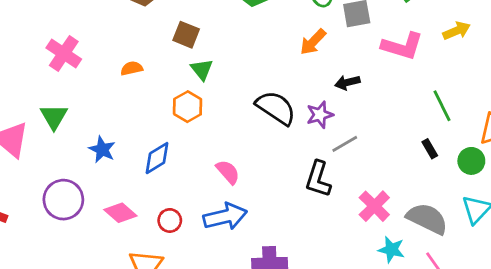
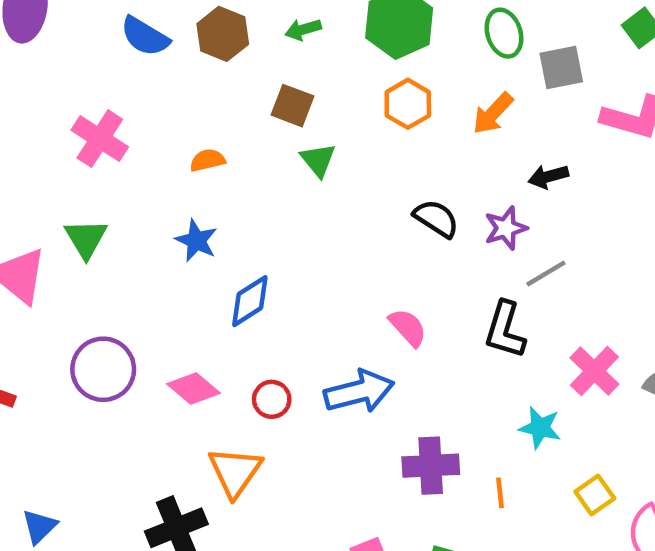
orange hexagon: (188, 107) -> (408, 104), moved
black semicircle: (276, 108) -> (436, 218), size x0.7
blue star: (102, 149) -> (196, 241), moved
pink semicircle: (228, 172) -> (408, 327), moved
cyan star: (391, 250) -> (540, 428), moved

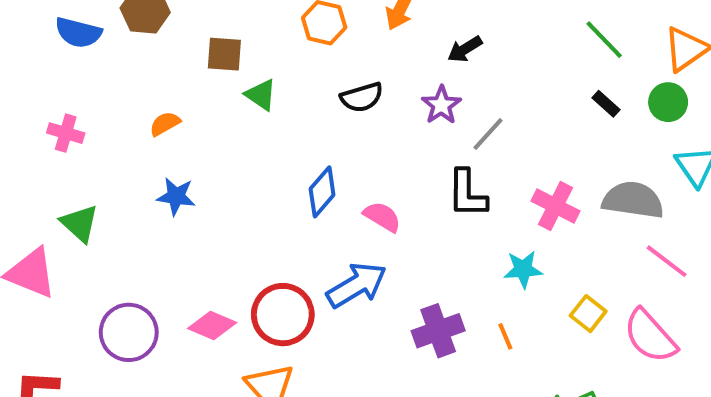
pink cross: (100, 139) -> (66, 133), size x0.7
black semicircle: (436, 218) -> (362, 97), moved, turned 147
blue diamond: (250, 301) -> (322, 192), moved
red circle: (272, 399) -> (283, 315), size x1.8

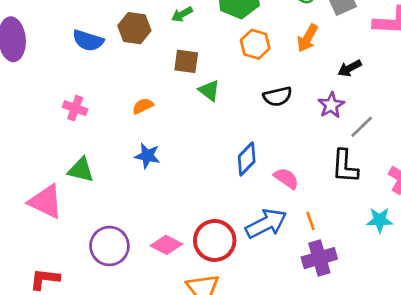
green triangle: (80, 223) -> (81, 170), turned -32
orange line: (505, 336) -> (311, 221), moved

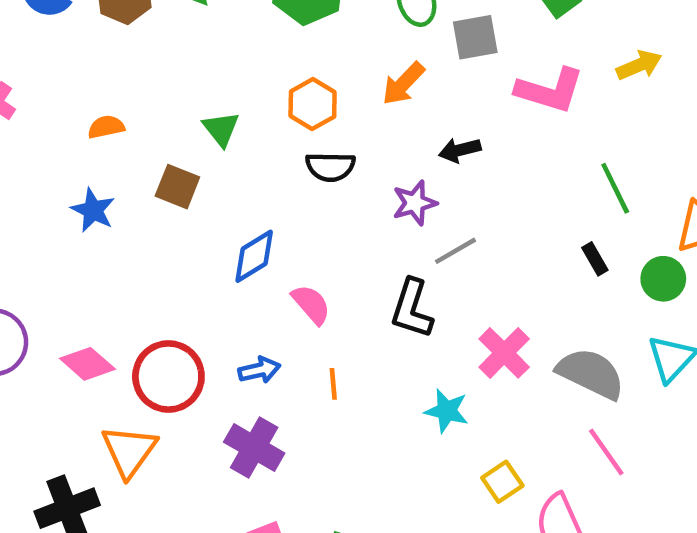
orange hexagon: (255, 44) -> (313, 104), moved
brown square: (186, 61) -> (177, 187), moved
blue arrow: (266, 224) -> (259, 370), size x0.6
purple cross: (319, 258) -> (254, 448), moved, turned 32

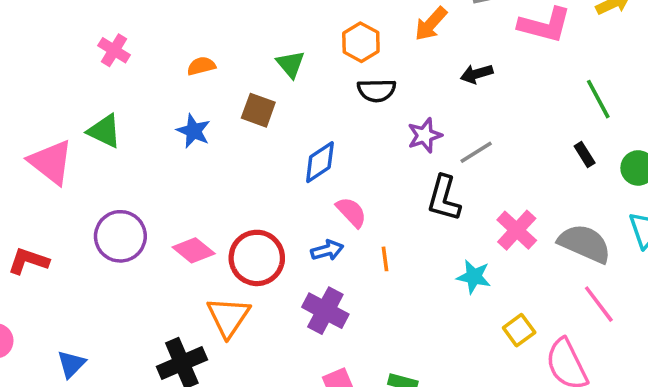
purple star: (415, 203) -> (425, 135), moved
pink semicircle: (311, 304) -> (351, 212), moved

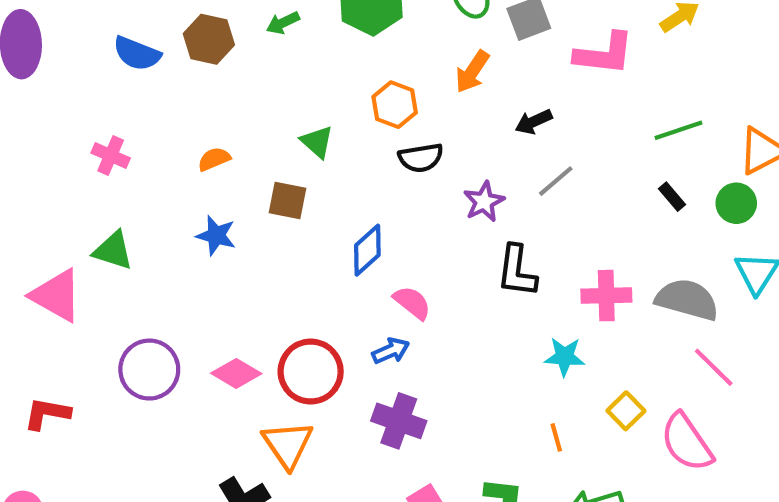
green line: (598, 99) -> (679, 130), turned -72
gray line: (476, 152) -> (556, 181), moved
pink cross: (517, 230) -> (606, 296), turned -36
orange line: (385, 259) -> (556, 437), moved

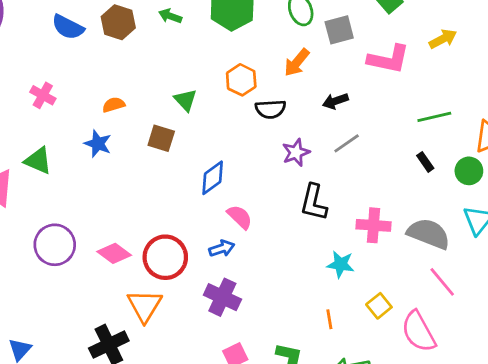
green arrow: (283, 23) -> (170, 16), turned 40
black semicircle: (421, 158) -> (271, 109), moved
blue star: (216, 235) -> (98, 144), moved

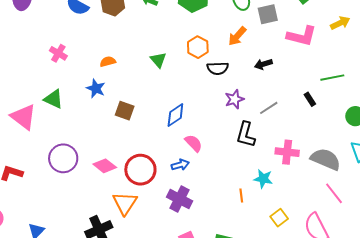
brown square: (161, 138) -> (125, 111), moved
gray line: (347, 143) -> (269, 108), moved
black rectangle: (425, 162) -> (310, 99), moved
yellow square: (379, 306) -> (279, 218), moved
orange line: (329, 319) -> (241, 195), moved

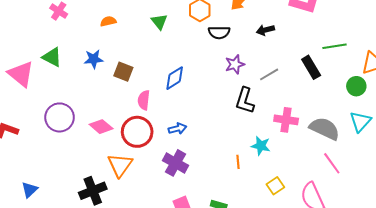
blue star: (96, 88) -> (94, 59), moved, turned -30
black rectangle: (310, 99) -> (311, 67), size x1.6
pink semicircle: (194, 143) -> (144, 100), moved, turned -132

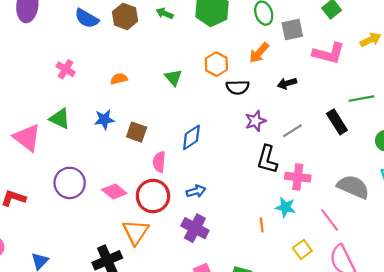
pink cross: (286, 120) -> (298, 177), moved
pink line: (332, 163) -> (330, 220), moved

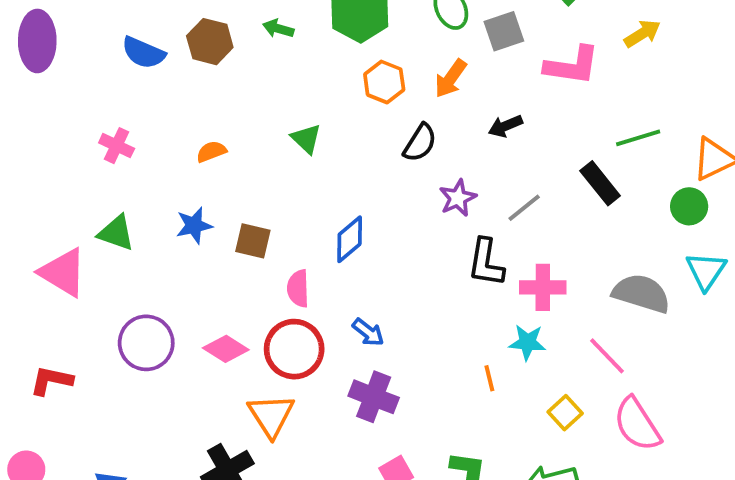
orange hexagon: (216, 64) -> (384, 82), moved
black semicircle: (238, 87) -> (420, 143), turned -50
blue arrow: (196, 191) -> (368, 332), turned 60

